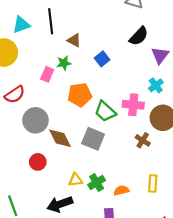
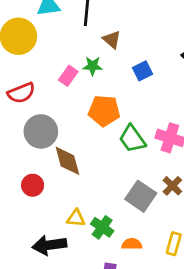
gray square: (93, 139) -> (141, 196), moved
green cross: (97, 183) -> (102, 227), turned -35

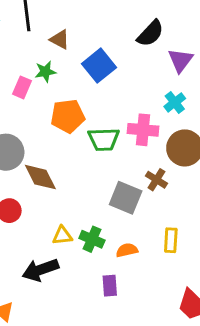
blue square: (142, 71) -> (99, 66), size x1.5
green trapezoid: (132, 139) -> (104, 139), turned -44

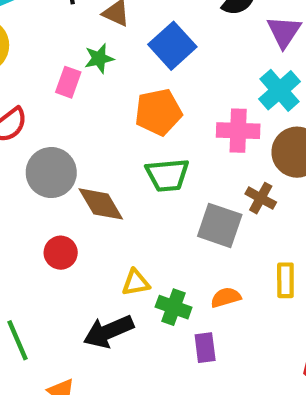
cyan cross: (175, 102) -> (280, 90), size x1.4
orange pentagon: (68, 116) -> (158, 112), moved
green trapezoid: (104, 139) -> (167, 175), moved
green cross: (92, 239) -> (174, 307), moved

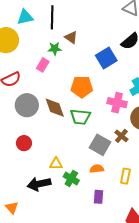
blue square: (172, 46) -> (106, 58), moved
green star: (99, 58) -> (55, 49), moved
brown diamond: (101, 204) -> (55, 108), moved
orange semicircle: (226, 297) -> (97, 169), moved
purple rectangle: (205, 348) -> (98, 197), moved

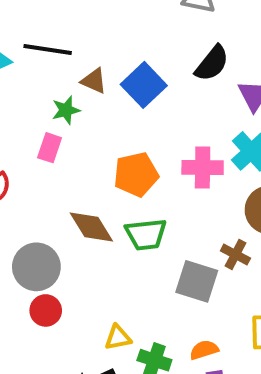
black line: (52, 17) -> (48, 50), turned -70
blue square: (106, 58) -> (144, 85), moved
pink cross: (117, 103) -> (203, 168), moved
gray circle: (27, 105) -> (36, 267), moved
orange semicircle: (97, 169) -> (204, 350), moved

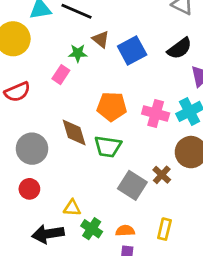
red circle: (46, 310) -> (29, 189), moved

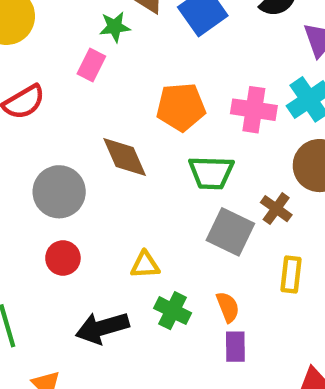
green trapezoid: (108, 147) -> (211, 173), moved
yellow triangle: (72, 208) -> (145, 265), moved
yellow rectangle: (164, 229) -> (291, 275), moved
orange semicircle: (125, 231) -> (228, 307), turned 78

